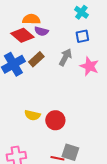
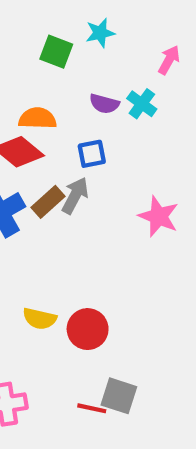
purple semicircle: (41, 31) -> (104, 104), moved
blue square: (82, 36) -> (92, 154), moved
gray arrow: (65, 57) -> (75, 196), moved

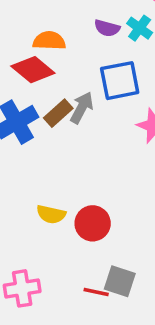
blue square: (92, 154) -> (120, 81), moved, size x1.6

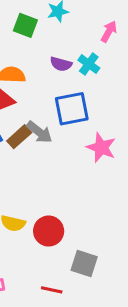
gray arrow: (82, 108) -> (39, 132), turned 100
gray square: (120, 281) -> (84, 263), moved

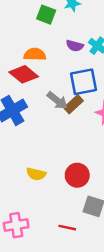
brown rectangle: (19, 137) -> (73, 104), moved
red circle: (49, 231) -> (77, 175), moved

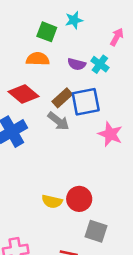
orange semicircle: (35, 54) -> (38, 59), moved
brown rectangle: (73, 104) -> (62, 98), moved
yellow semicircle: (36, 174) -> (52, 201), moved

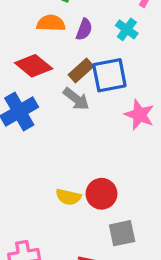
purple semicircle: (77, 64) -> (84, 29), moved, turned -84
gray square: (96, 231) -> (122, 233), turned -30

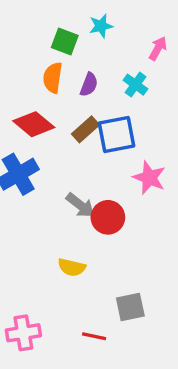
orange semicircle: (51, 23) -> (53, 78), turned -84
gray arrow: (76, 99) -> (80, 205), moved
red circle: (101, 194) -> (108, 217), moved

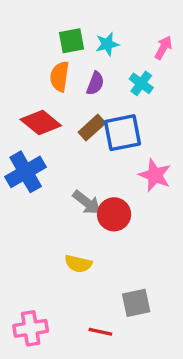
cyan star: (101, 26) -> (107, 44), moved
green square: (65, 41) -> (71, 41), turned -32

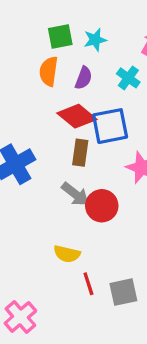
red diamond: (41, 122) -> (77, 116), moved
brown rectangle: (92, 128) -> (80, 153), moved, turned -40
pink cross: (31, 328) -> (20, 317), turned -32
red line: (100, 332) -> (88, 284), moved, turned 60

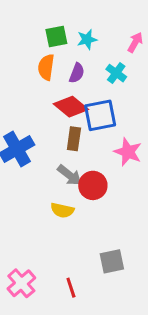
yellow semicircle: (67, 254) -> (62, 210), moved
red line: (88, 284) -> (71, 288), moved

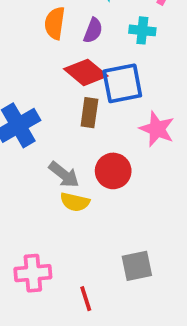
cyan cross: (116, 73) -> (142, 30), turned -30
gray arrow: (70, 175) -> (64, 175), moved
pink cross: (21, 283) -> (33, 273), moved, turned 36

